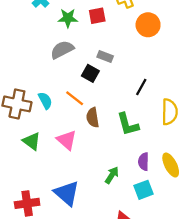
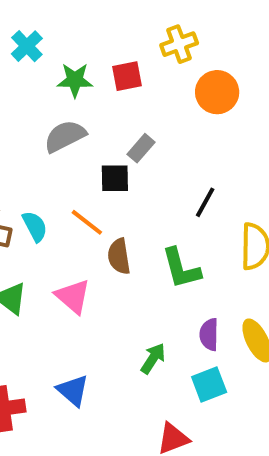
gray rectangle: (105, 56) -> (141, 148), turned -70
black square: (90, 73) -> (115, 178), turned -30
blue triangle: (67, 193) -> (73, 391), size x0.7

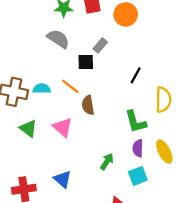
orange circle: (217, 92) -> (126, 14), moved
gray semicircle: (65, 136) -> (58, 39), turned 60
cyan semicircle: (35, 226) -> (42, 89), turned -63
green L-shape: (181, 268) -> (136, 122), moved

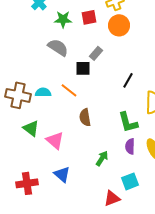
brown semicircle: (88, 105) -> (85, 117), moved
pink triangle: (63, 127) -> (55, 140), moved
cyan square: (138, 176) -> (130, 181), moved

